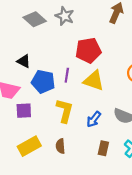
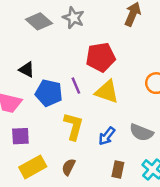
purple line: (67, 75) -> (76, 86), turned -32
purple square: (24, 111) -> (20, 136), moved
brown semicircle: (60, 146) -> (69, 167), turned 32

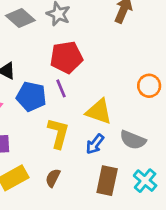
red pentagon: (101, 57) -> (66, 57), moved
yellow triangle: (107, 92) -> (99, 111), moved
brown rectangle: (118, 169) -> (107, 181), size x1.5

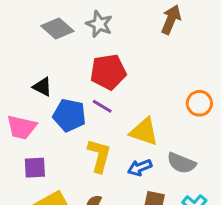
purple line: (61, 88) -> (102, 106), turned -36
blue arrow: (95, 144) -> (140, 168), turned 30

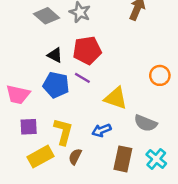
black triangle: (42, 87) -> (55, 55), moved
yellow L-shape: (99, 156) -> (63, 132), moved
blue arrow: (140, 168) -> (101, 130), moved

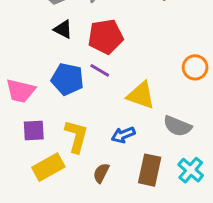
black triangle: (55, 55) -> (63, 29), moved
brown semicircle: (75, 157) -> (101, 173), moved

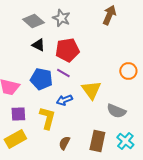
yellow triangle: (141, 95) -> (91, 90), turned 35
blue arrow: (123, 135) -> (64, 100), moved
yellow rectangle: (48, 167) -> (15, 139), moved

